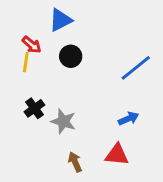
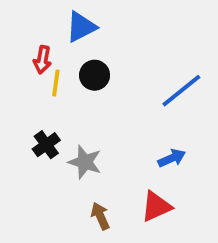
red arrow: (32, 45) -> (42, 60), turned 60
yellow line: (26, 62) -> (56, 83), moved
red triangle: (117, 155) -> (156, 206), turned -30

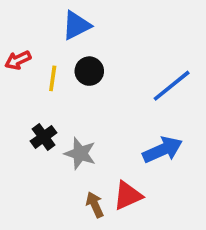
red arrow: (42, 60) -> (18, 60), moved, turned 55
blue arrow: (172, 158) -> (162, 150), size x1.5
red triangle: (156, 206) -> (128, 196), moved

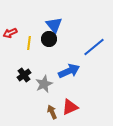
blue triangle: (76, 25) -> (54, 25), moved, turned -42
blue arrow: (162, 150) -> (69, 71), moved
gray star: (80, 153) -> (44, 84), turned 30

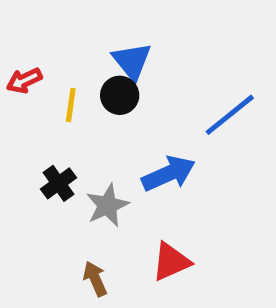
brown arrow: (52, 112) -> (95, 279), moved

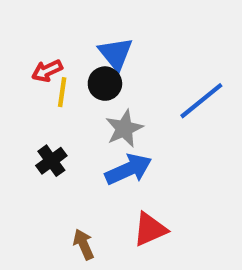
red arrow: (24, 81) -> (47, 71), moved
blue arrow: (169, 174) -> (129, 169), moved
gray star: (107, 205) -> (124, 129), moved

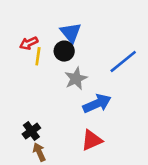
black cross: (51, 161) -> (31, 131), moved
blue arrow: (129, 169) -> (97, 103), moved
brown arrow: (83, 244) -> (39, 152), moved

